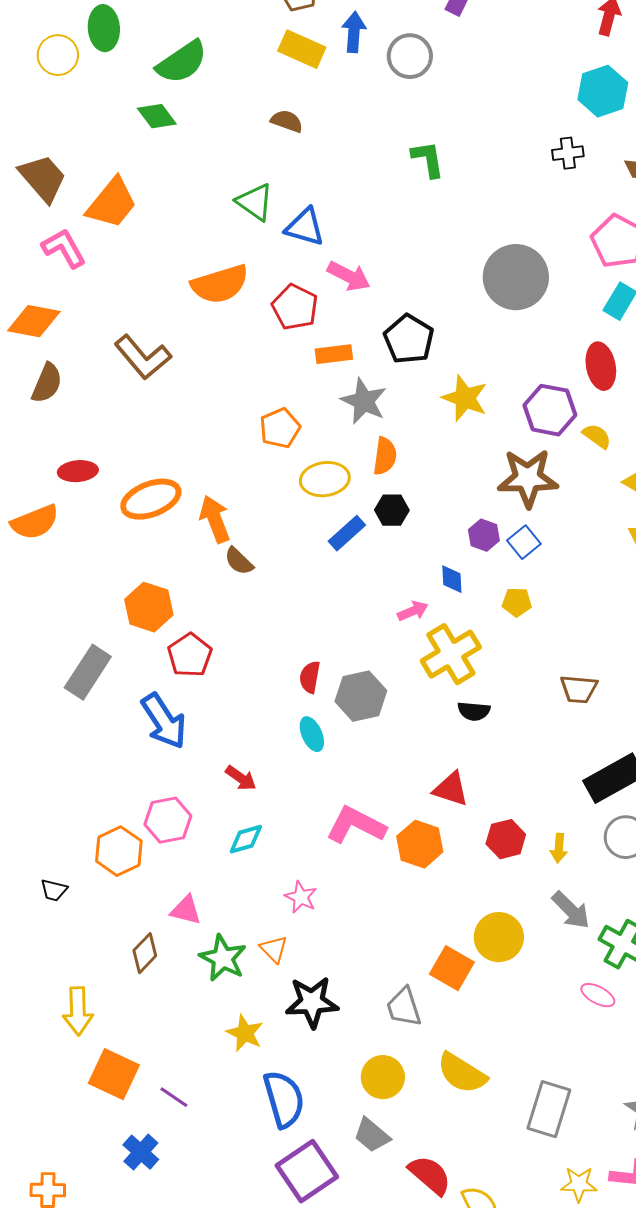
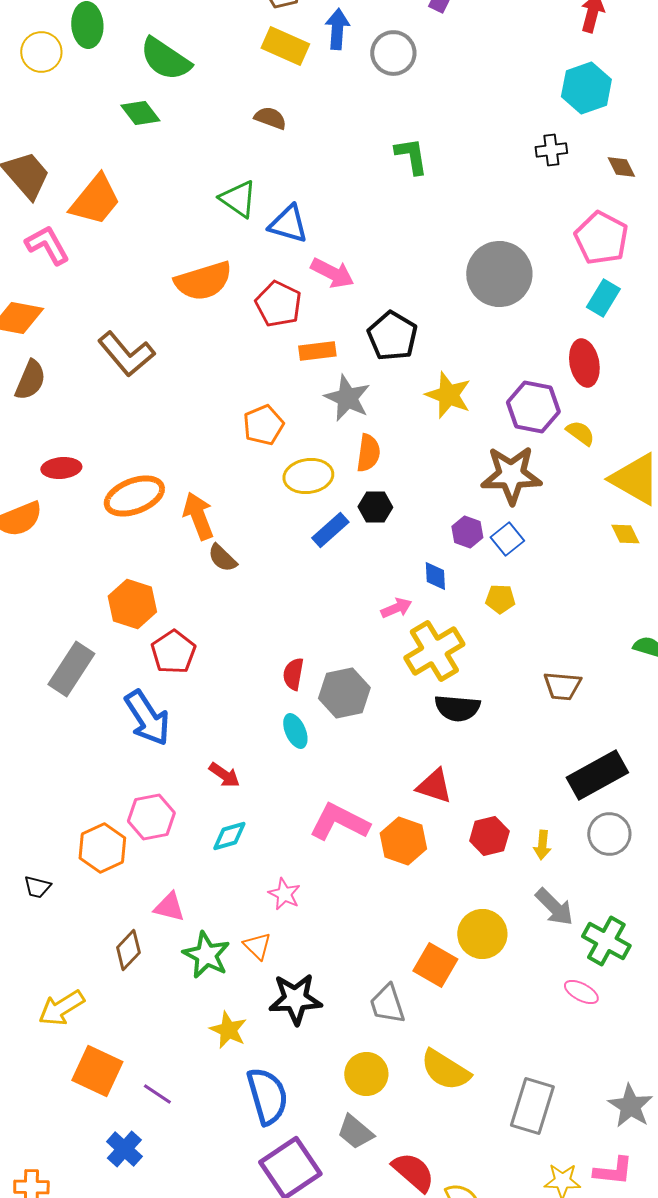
green semicircle: (182, 62) -> (165, 59), turned 68
black semicircle: (474, 711) -> (457, 708), size x1.4
yellow arrow: (78, 1011) -> (61, 1008), turned 60

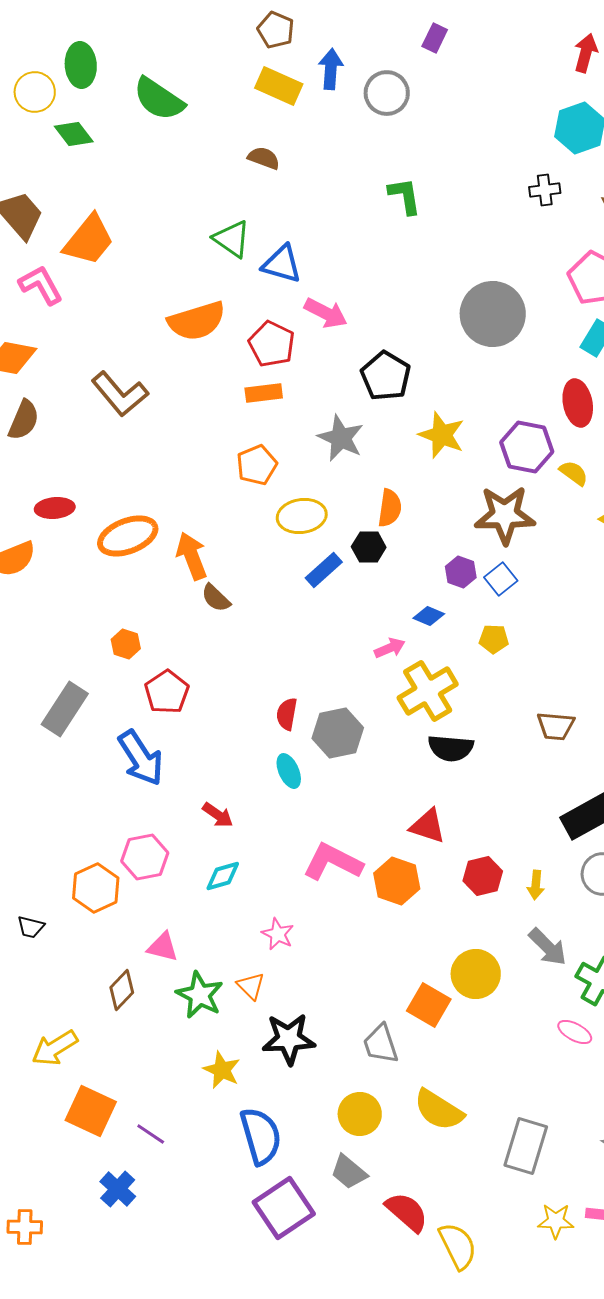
green diamond: (140, 113) -> (74, 134), moved
orange rectangle: (317, 351) -> (264, 393), moved
orange semicircle: (368, 453) -> (390, 508), moved
blue diamond: (435, 576) -> (429, 616), turned -64
orange hexagon: (132, 604) -> (126, 644), size x0.6

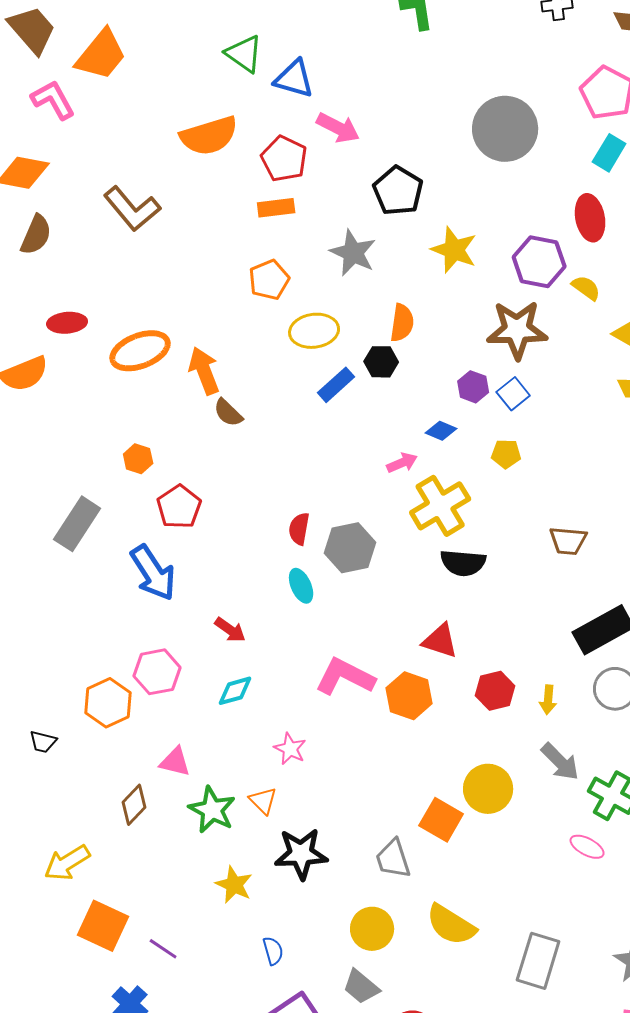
blue semicircle: (261, 1136) -> (273, 951), size x0.5

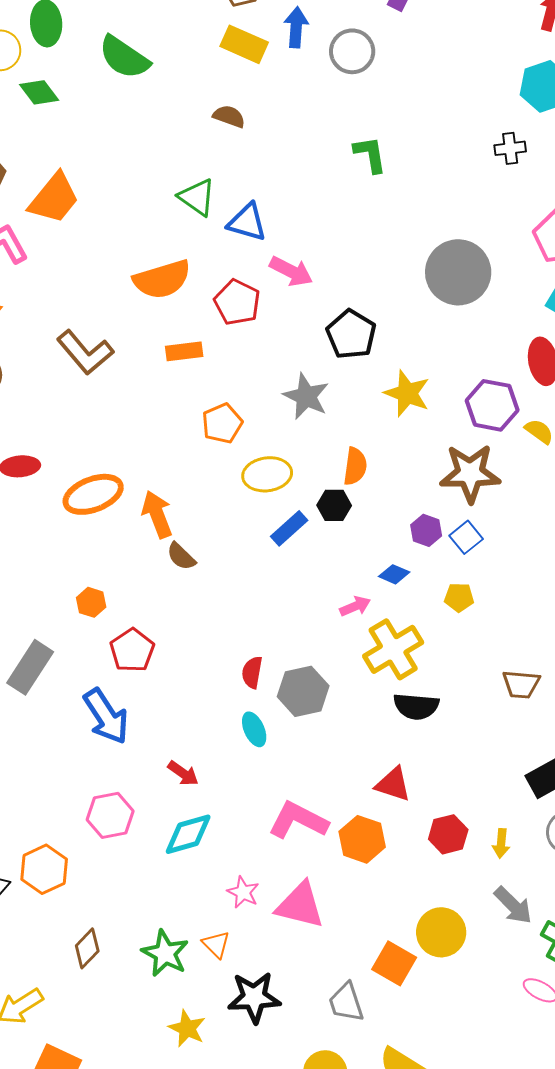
orange rectangle: (276, 208) -> (184, 351), moved
cyan diamond: (235, 691) -> (188, 834), size x1.4
orange hexagon: (108, 703) -> (44, 869), moved
pink triangle: (175, 762) -> (300, 905), moved, size x1.6

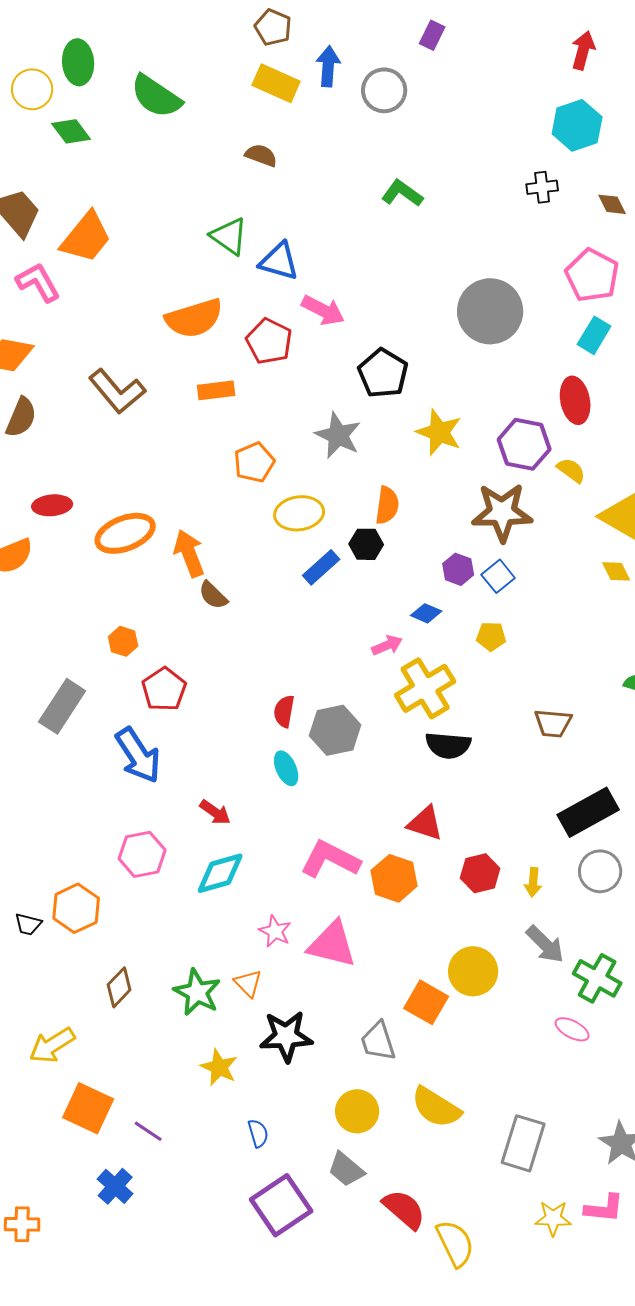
green L-shape: (370, 154) -> (402, 193), turned -45

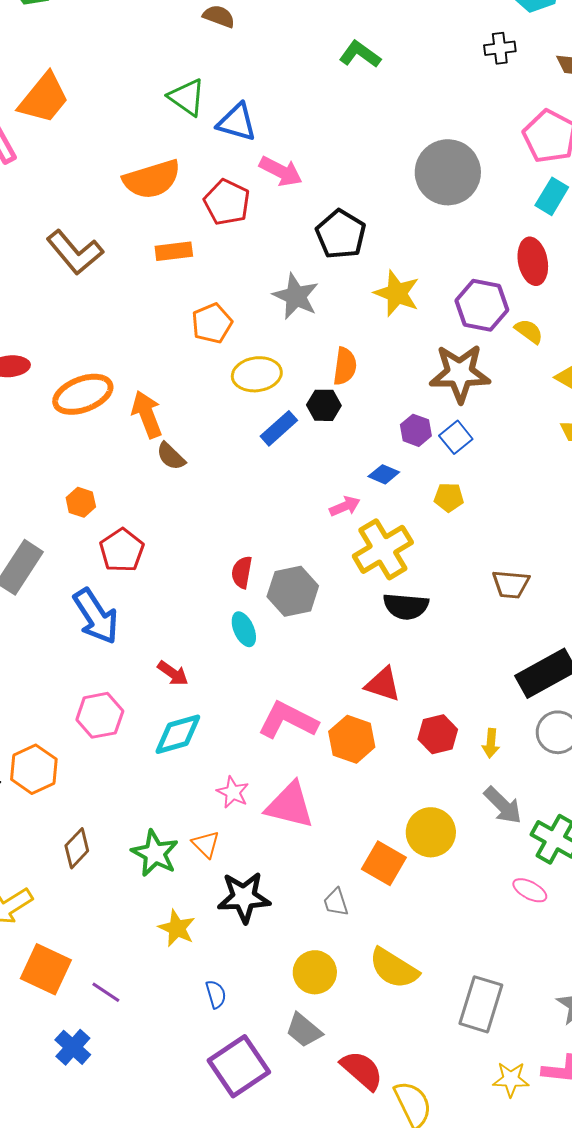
gray trapezoid: (378, 1041) -> (336, 902), size x0.7

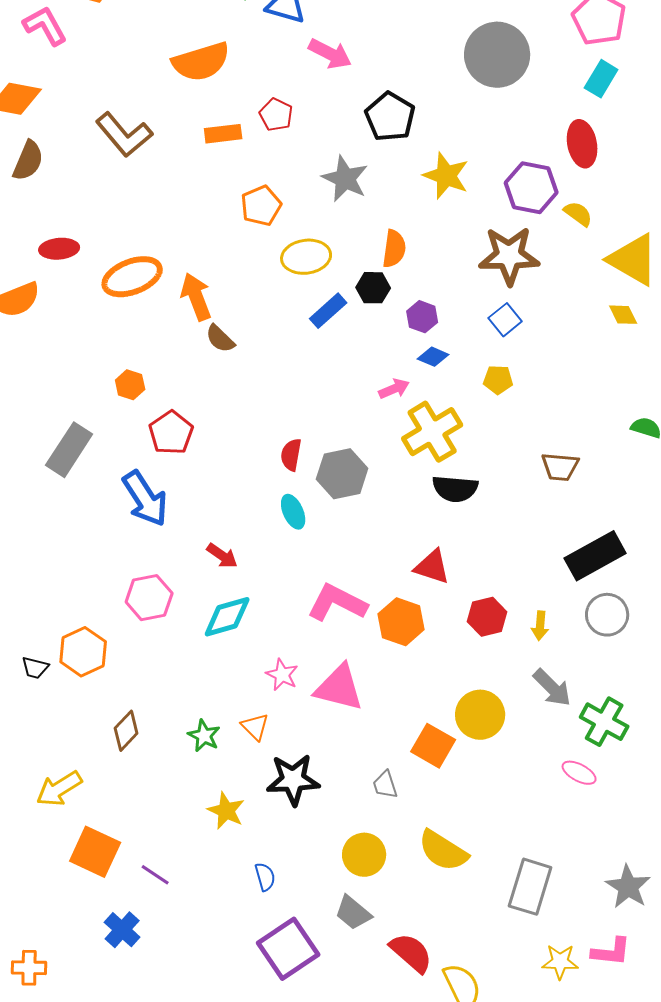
red pentagon: (227, 202) -> (276, 115), moved, size x0.7
purple hexagon: (416, 430) -> (422, 317), moved
green star: (155, 853) -> (204, 736), size x0.7

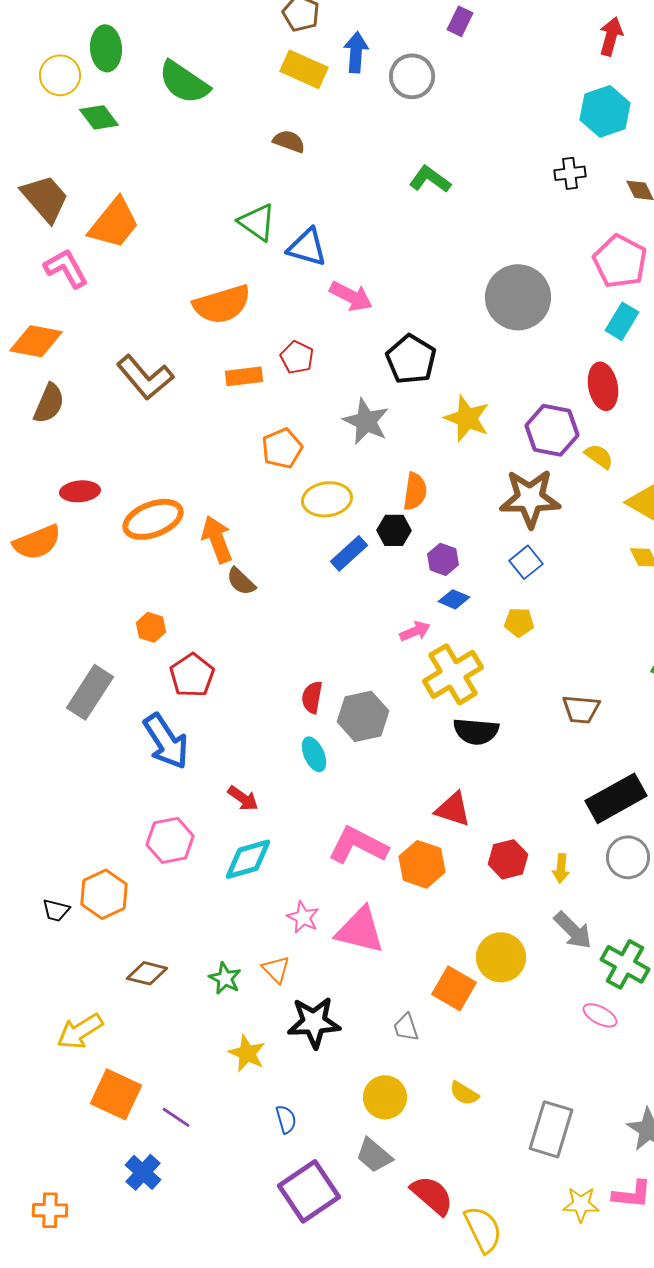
brown diamond: (126, 731) -> (147, 973), turned 60
yellow semicircle: (443, 851) -> (464, 1093), size x0.6

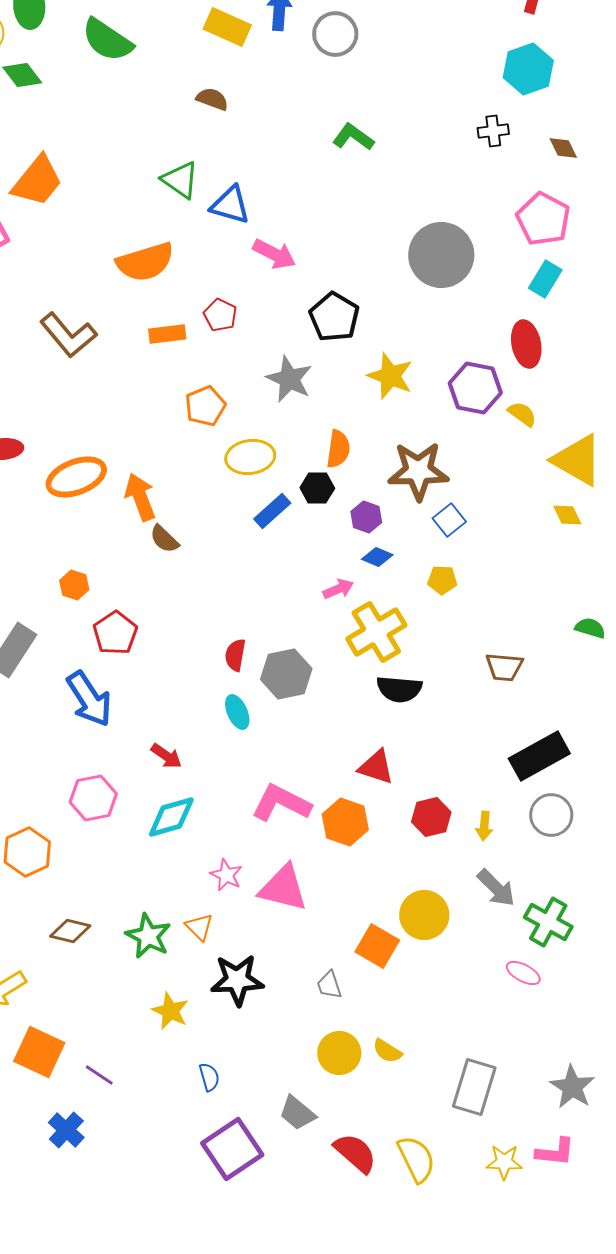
brown star: (530, 498) -> (418, 471), moved
green star: (225, 978) -> (148, 936), size x1.4
yellow circle: (385, 1097) -> (339, 1053), moved
yellow semicircle: (483, 1229) -> (416, 1159), moved

